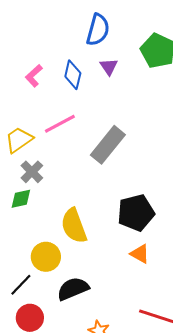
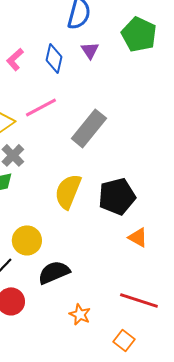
yellow semicircle: (74, 226) -> (68, 191), moved, turned 42
orange triangle: (140, 254) -> (138, 237), moved

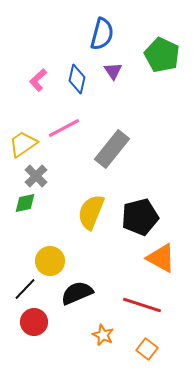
orange triangle: (138, 237) -> (161, 258), size x1.5
red line: (139, 300) -> (142, 305), moved
orange square: (124, 340) -> (147, 349), moved

